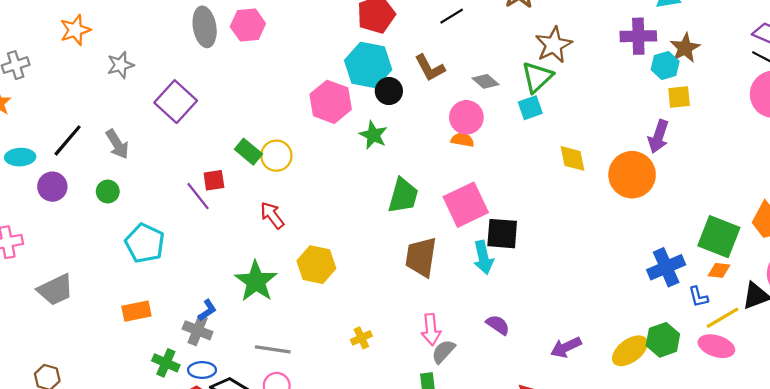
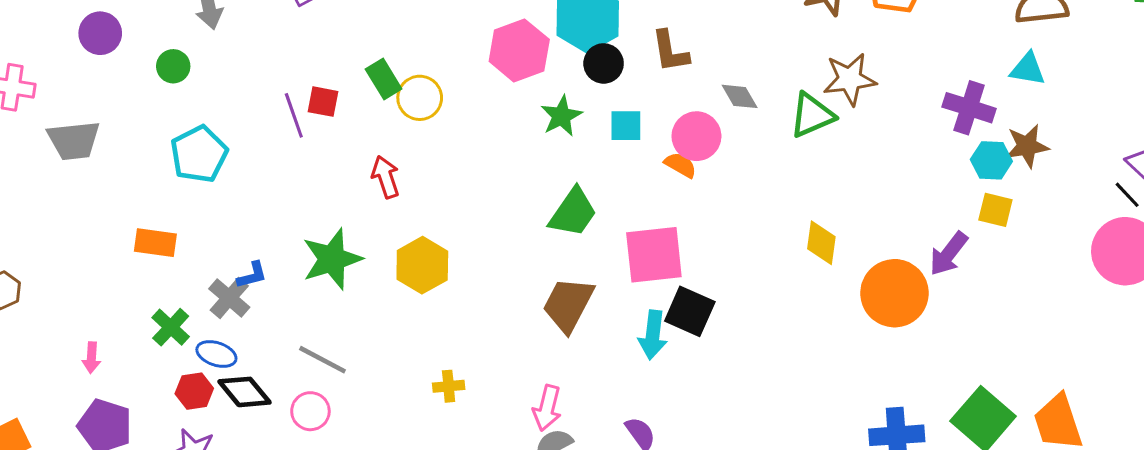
cyan square: (530, 108) -> (626, 126), moved
gray trapezoid: (55, 290) -> (74, 140), moved

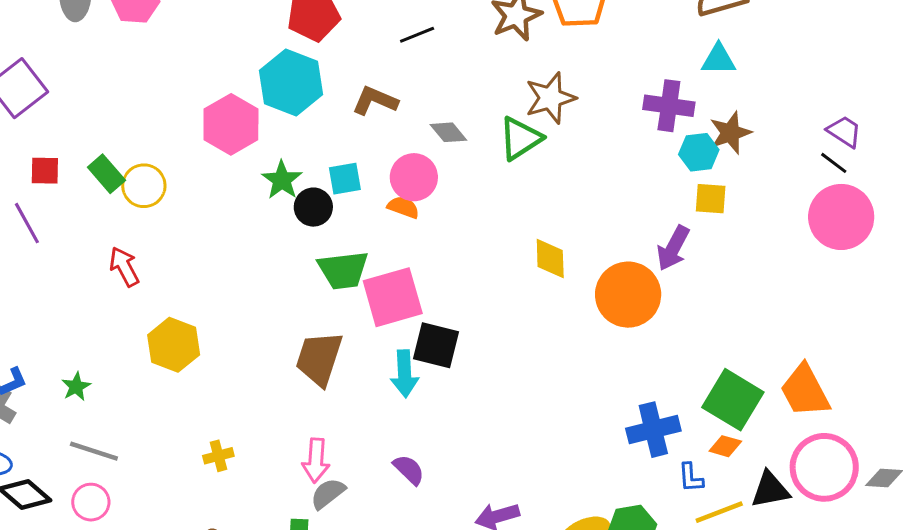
brown L-shape: (670, 51) -> (375, 101), turned 132
black circle: (604, 63) -> (313, 207), moved
red square: (323, 102) -> (45, 171), moved
green trapezoid: (573, 212) -> (343, 270), moved, turned 58
green star: (332, 259) -> (76, 387), moved, size x0.5

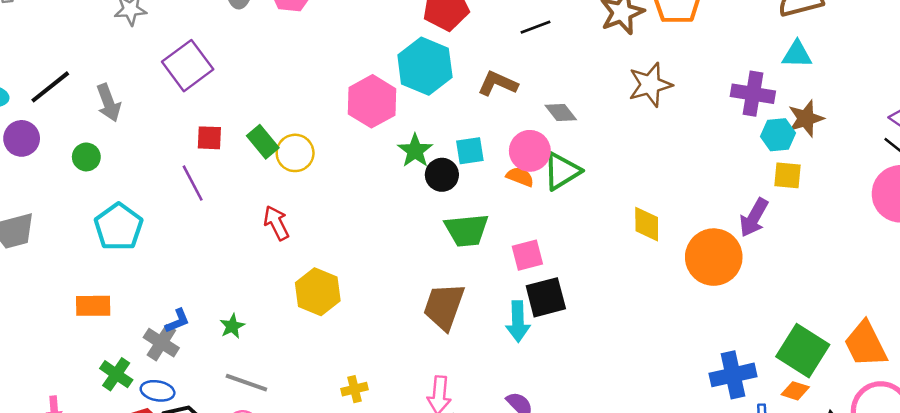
green triangle: (520, 138) -> (562, 171), moved
pink square: (393, 297) -> (527, 255), moved, size x0.6
black square: (436, 345) -> (546, 297), turned -30

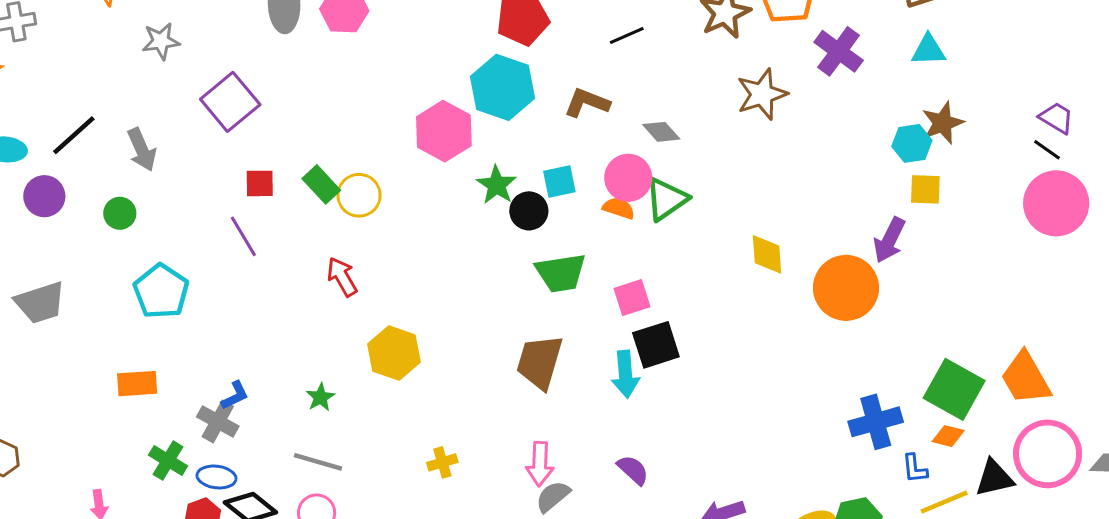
purple cross: (753, 94) -> (839, 51), moved, turned 30
green star: (232, 326) -> (320, 397), moved

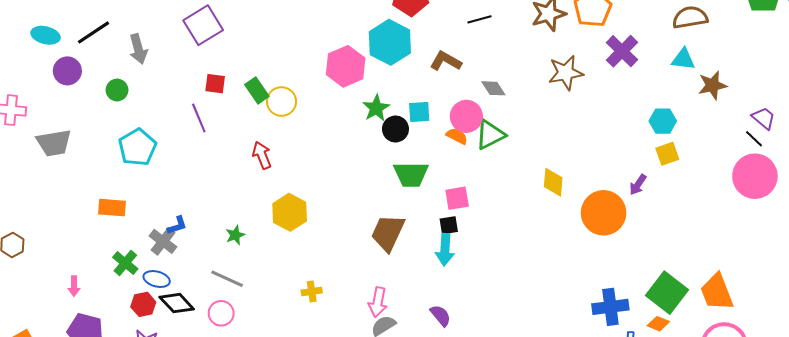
brown star: (943, 123) -> (712, 85), moved
yellow square: (925, 189) -> (667, 154), turned -30
purple arrow: (889, 240) -> (638, 185), size x0.7
black square: (656, 345) -> (449, 225), moved, size x0.6

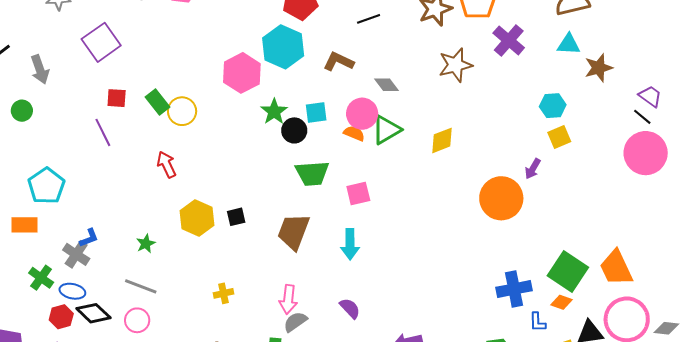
cyan pentagon: (137, 147) -> (46, 186), moved
yellow diamond: (553, 182) -> (442, 140), moved, turned 68
black square: (449, 225) -> (236, 217), moved

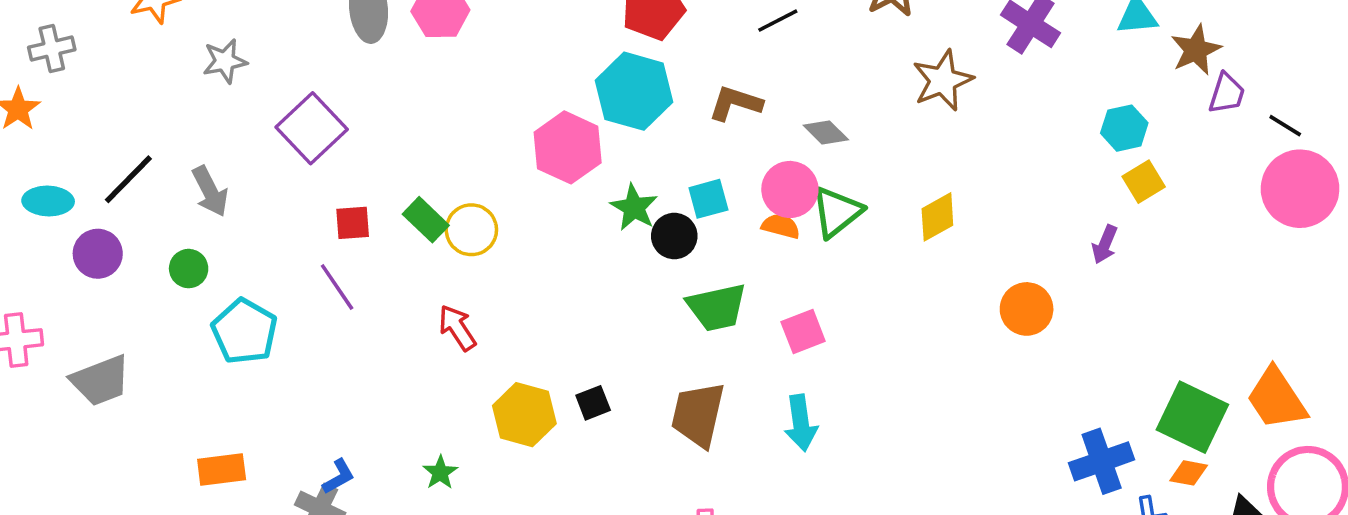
purple trapezoid: (650, 96) -> (1227, 93), moved, turned 80
cyan pentagon: (46, 186) -> (245, 331), moved
orange circle: (501, 198) -> (1027, 309), moved, size x0.7

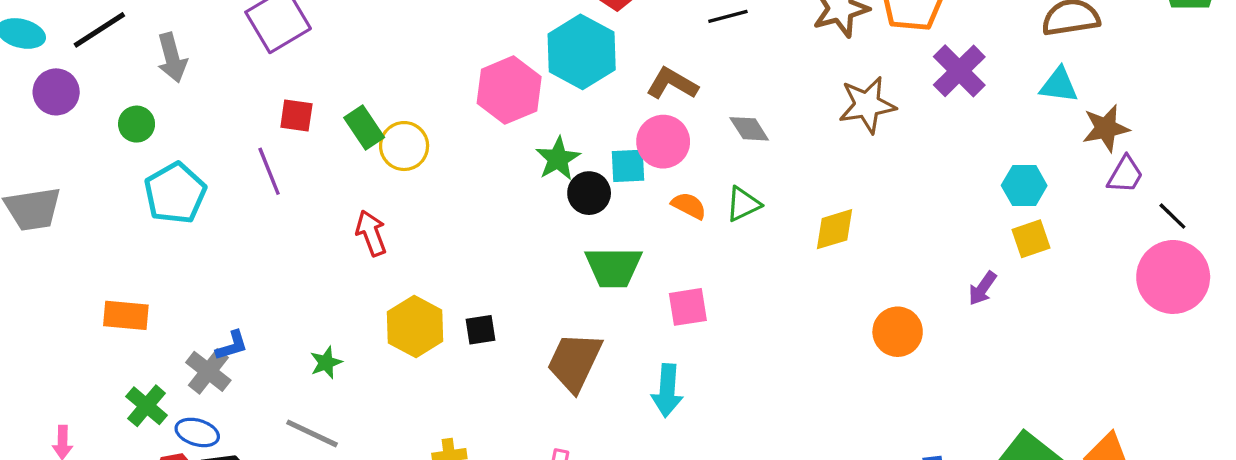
pink circle: (790, 189) -> (663, 142), moved
green triangle: (837, 212) -> (743, 204), size x0.7

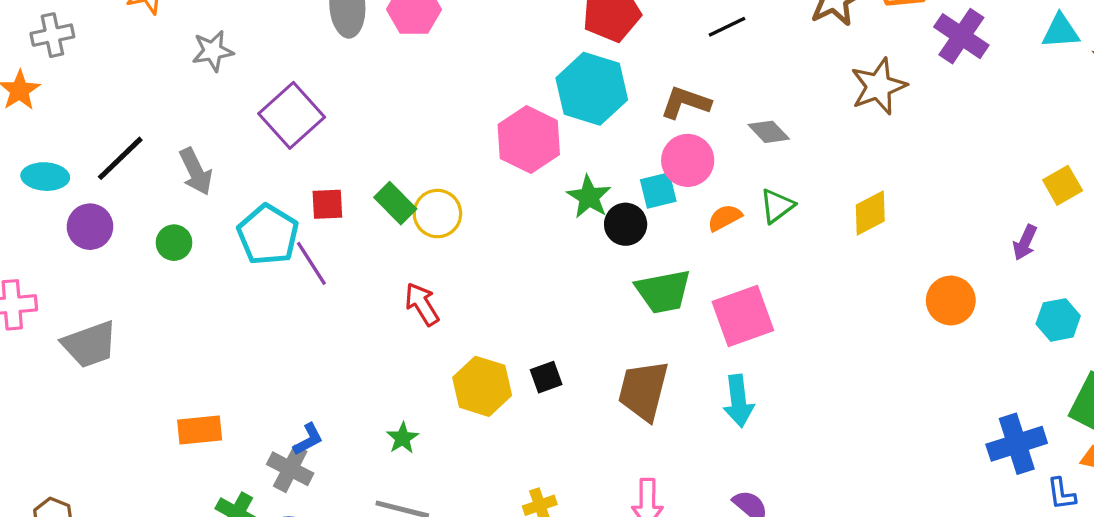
cyan hexagon: (1024, 186) -> (1058, 320), moved
cyan pentagon: (175, 193) -> (268, 235), moved
orange semicircle: (689, 206) -> (725, 218), turned -44
pink square: (688, 307) -> (743, 316), size x1.5

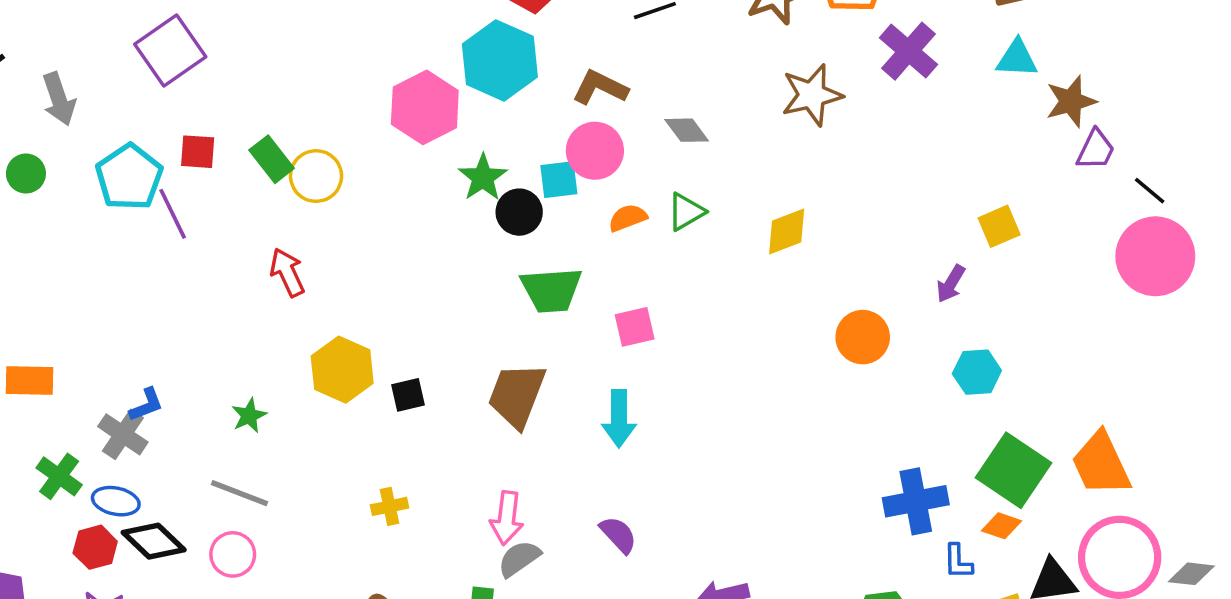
pink square: (743, 316) -> (635, 327), size x0.6
black square: (546, 377) -> (408, 395), moved

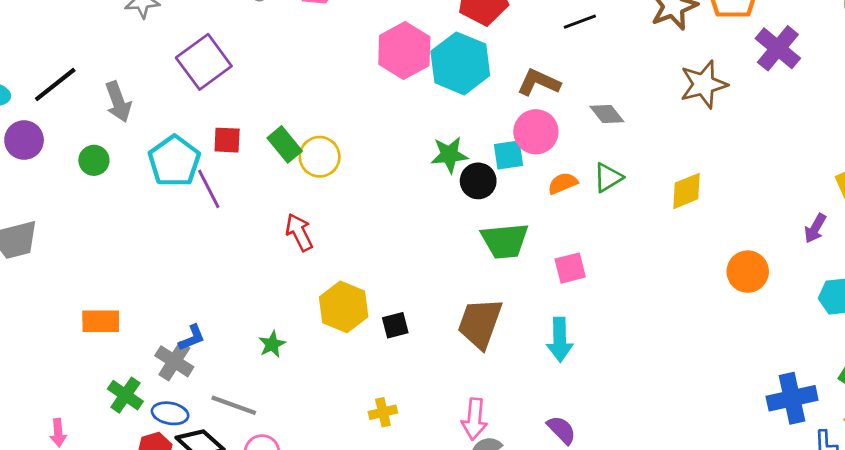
pink hexagon: (425, 107) -> (404, 51), moved
green star: (483, 178) -> (449, 155), turned 30
gray line: (240, 493) -> (234, 405), moved

